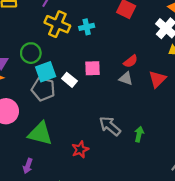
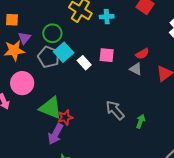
cyan square: (46, 72) -> (64, 52), turned -30
gray pentagon: (43, 89) -> (49, 57), moved
red star: (80, 149) -> (65, 117), moved
purple arrow: (28, 166) -> (56, 134), moved, size x1.5

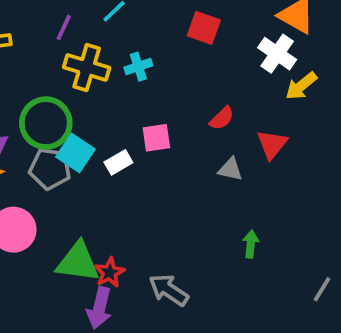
green circle: (52, 33) -> (46, 123), size x1.4
white rectangle: (84, 63) -> (118, 162), turned -64
gray triangle: (136, 69) -> (230, 169), moved
gray arrow: (115, 110) -> (169, 290), moved

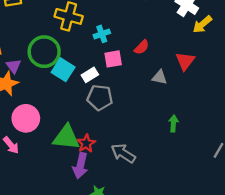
cyan cross: (138, 67) -> (102, 34), moved
red semicircle: (222, 118) -> (142, 47), moved
gray pentagon: (50, 169) -> (100, 98), moved

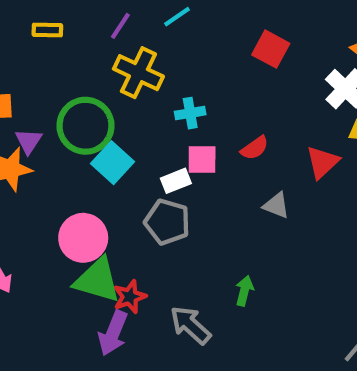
red triangle: (185, 61) -> (322, 162), moved
white rectangle: (90, 75) -> (176, 181), moved
pink circle: (26, 118) -> (83, 238), moved
green arrow: (173, 123) -> (244, 291), moved

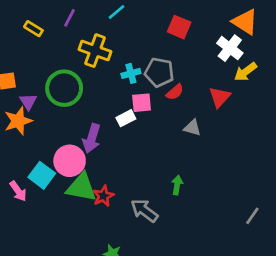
purple line: (120, 26) -> (69, 18), moved
yellow rectangle: (47, 30) -> (33, 29), turned 36
cyan square: (112, 163) -> (42, 175), moved
gray pentagon: (167, 222) -> (159, 72), moved
purple arrow: (113, 333) -> (92, 138), moved

